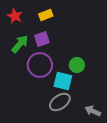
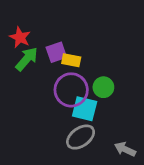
yellow rectangle: (46, 15) -> (71, 60), moved, turned 32
red star: (15, 16) -> (20, 37), moved
purple circle: (40, 65) -> (71, 90), moved

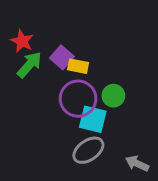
purple square: (56, 52) -> (62, 57), turned -30

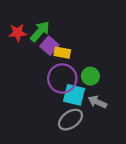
red star: (22, 41) -> (18, 33), turned -30
green arrow: (29, 65) -> (40, 31), moved
gray arrow: (137, 163) -> (97, 102), moved

